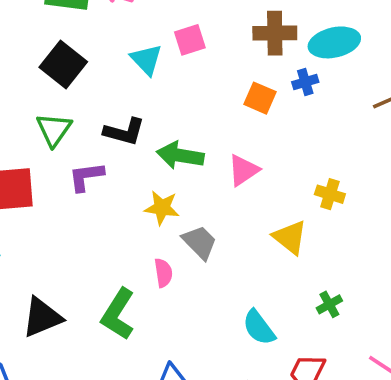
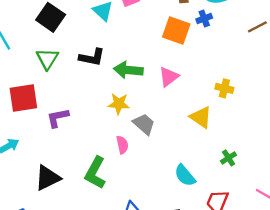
orange square: (260, 98) -> (176, 30), size x1.4
purple L-shape: (86, 177) -> (58, 118), moved

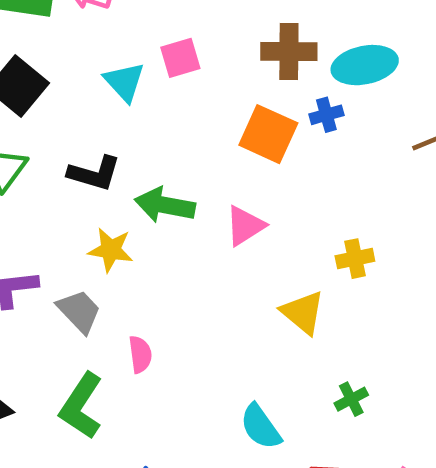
yellow cross: (224, 88) -> (355, 259), turned -30
yellow star: (119, 104) -> (111, 250), moved
gray trapezoid: (144, 124) -> (79, 311), moved

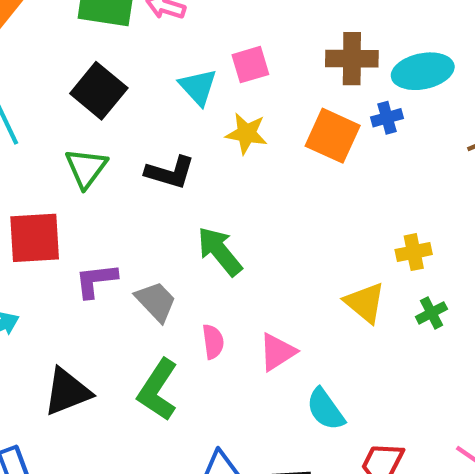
green arrow: (165, 205) -> (220, 251), moved, turned 40
pink triangle: (245, 226) -> (277, 352), moved
yellow star: (111, 250) -> (246, 133), moved
green cross: (351, 399) -> (431, 313), moved

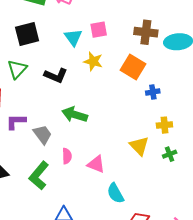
black square: (99, 91) -> (27, 34), turned 30
blue cross: (387, 118) -> (153, 92), moved
green arrow: (220, 251) -> (75, 115), turned -40
pink triangle: (277, 352) -> (96, 164), turned 48

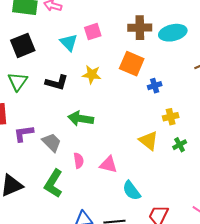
yellow star: (93, 61) -> (92, 75), moved

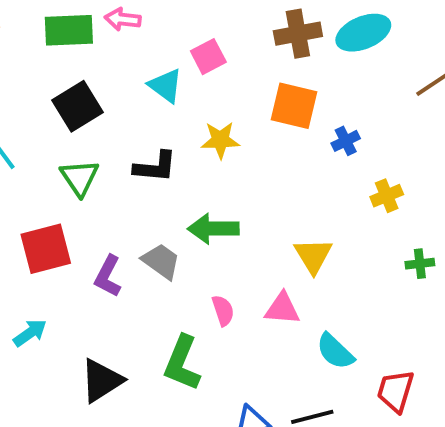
purple L-shape: (24, 133) -> (108, 276), turned -45
yellow triangle: (149, 141) -> (313, 256), moved, turned 30
gray trapezoid: (52, 142) -> (161, 261), moved
green cross: (180, 145) -> (420, 264), moved, turned 32

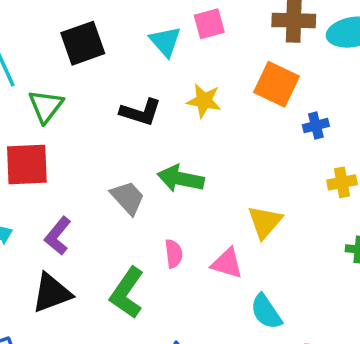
green triangle: (79, 178) -> (46, 106), moved
purple L-shape: (108, 276) -> (58, 236), moved

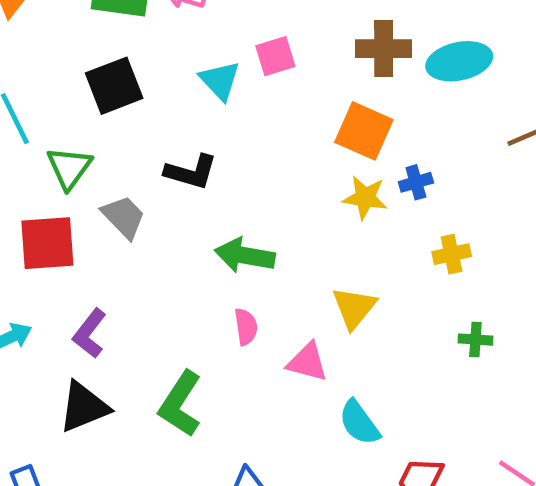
yellow star: (204, 101) -> (365, 198), moved
gray trapezoid: (128, 198) -> (124, 217), moved
pink semicircle: (174, 254) -> (246, 327), moved

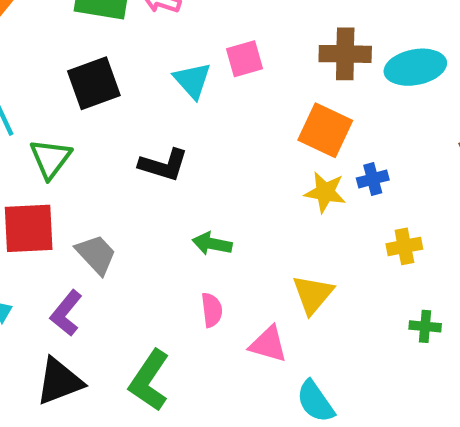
gray trapezoid: (124, 217) -> (96, 254), moved
green arrow: (245, 255) -> (212, 244), size x0.7

